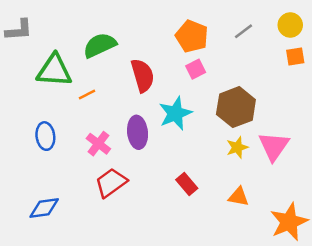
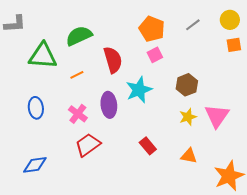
orange line: (87, 94) -> (77, 75), moved
brown hexagon: (236, 107) -> (187, 85), size x0.7

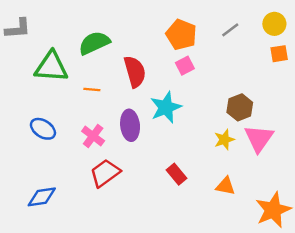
orange line: (77, 75) -> (92, 89), turned 32
brown hexagon: (187, 85) -> (240, 107), moved
blue ellipse: (36, 108) -> (43, 129), turned -50

